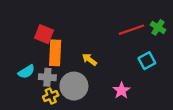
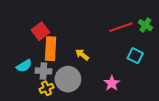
red square: (44, 34) -> (40, 31), turned 30
cyan square: (147, 61) -> (135, 56), turned -35

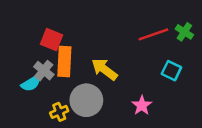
red square: (40, 31) -> (52, 40), turned -30
yellow arrow: (82, 55) -> (104, 69), size x1.5
gray cross: (43, 71) -> (44, 71), moved, turned 35

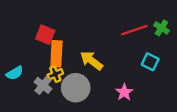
gray cross: (44, 71) -> (43, 85), moved
cyan semicircle: (31, 83) -> (15, 73), moved
yellow cross: (59, 112) -> (55, 74), moved

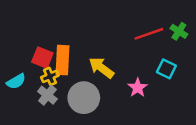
red square: (45, 35) -> (42, 58), moved
yellow cross: (55, 74) -> (50, 76), moved
pink star: (124, 92) -> (138, 88), moved

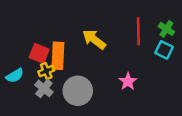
red line: (149, 34) -> (138, 31), turned -72
yellow arrow: (101, 68) -> (94, 39), moved
cyan square: (166, 69) -> (164, 50), moved

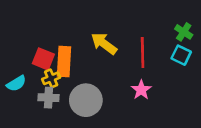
red line: (138, 31) -> (143, 53), moved
gray cross: (44, 88) -> (49, 98), turned -36

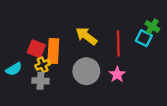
cyan square: (181, 55) -> (144, 38), moved
gray circle: (86, 100) -> (86, 71), moved

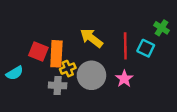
cyan square: (144, 38) -> (146, 48), moved
yellow cross: (43, 65) -> (68, 69), moved
gray cross: (40, 81) -> (58, 85), moved

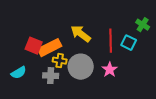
orange rectangle: (56, 54) -> (50, 48), turned 60
yellow cross: (68, 69) -> (60, 61), turned 32
cyan semicircle: (15, 73) -> (19, 73), moved

